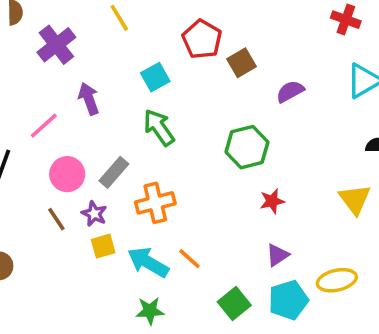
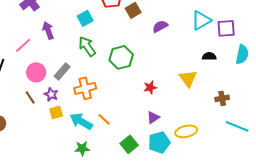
green hexagon: (247, 147) -> (121, 57), moved
yellow triangle: (355, 199) -> (188, 78), moved

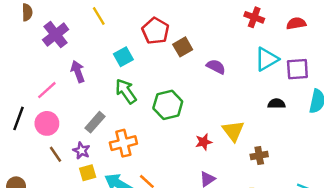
purple semicircle: (160, 26) -> (216, 67), turned 56
pink circle: (36, 72) -> (47, 123), moved
yellow triangle: (188, 78) -> (233, 131), moved
brown cross: (222, 98) -> (259, 155), moved

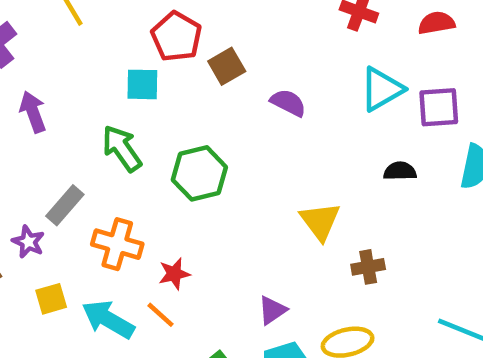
cyan square: (123, 57) -> (142, 84), moved, turned 30
red star: (204, 142) -> (174, 274), moved
orange cross: (123, 143) -> (117, 244), turned 30
purple star: (81, 151) -> (28, 242), moved

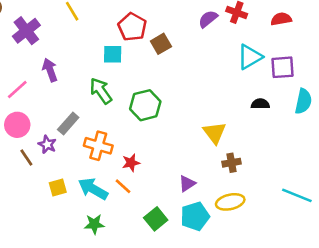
purple semicircle: (288, 103) -> (208, 19), moved, turned -66
brown cross: (368, 267) -> (232, 163), moved
yellow square: (51, 299) -> (58, 188), moved

